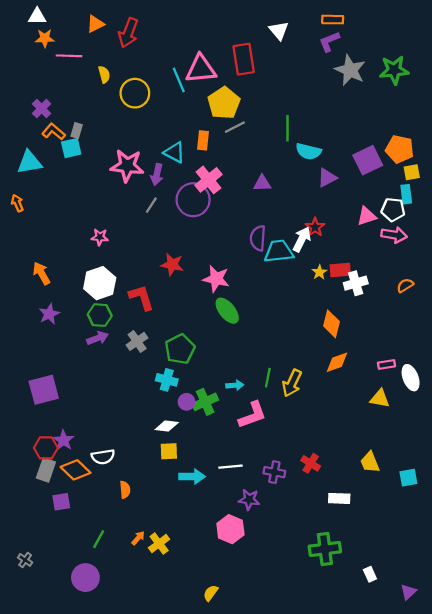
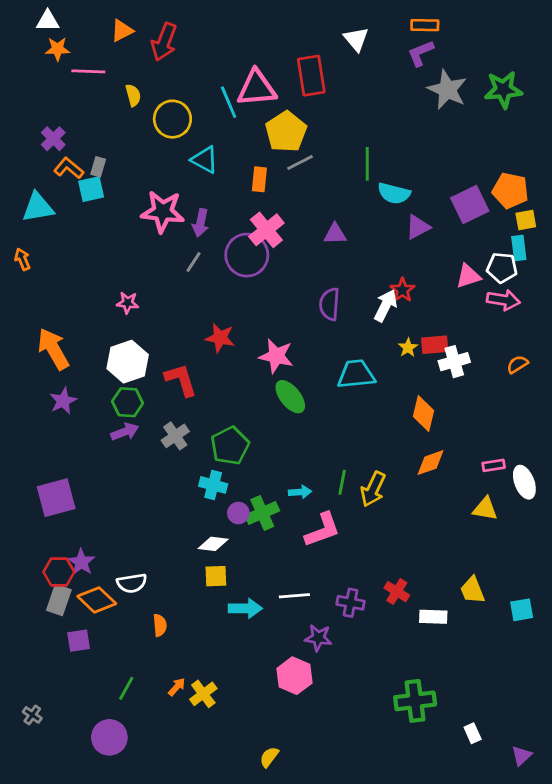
cyan triangle: (174, 152) -> (205, 160), moved
cyan trapezoid: (279, 251) -> (356, 374), moved
orange arrow: (42, 273) -> (53, 349), size x1.4
white rectangle: (339, 498) -> (433, 617), moved

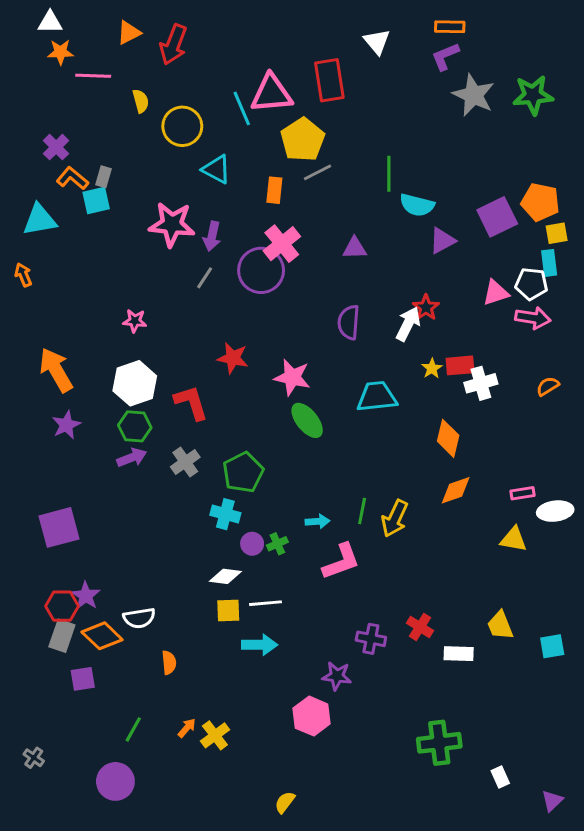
white ellipse: (524, 482) -> (555, 511), turned -76
green cross: (262, 513) -> (277, 544), size x0.6
white line: (294, 596) -> (265, 603), moved

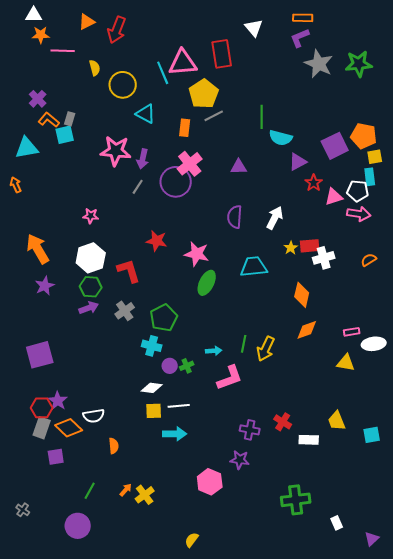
red star: (426, 308) -> (314, 183), moved
green ellipse: (307, 420) -> (207, 283), turned 65
purple star: (337, 676) -> (240, 460), moved

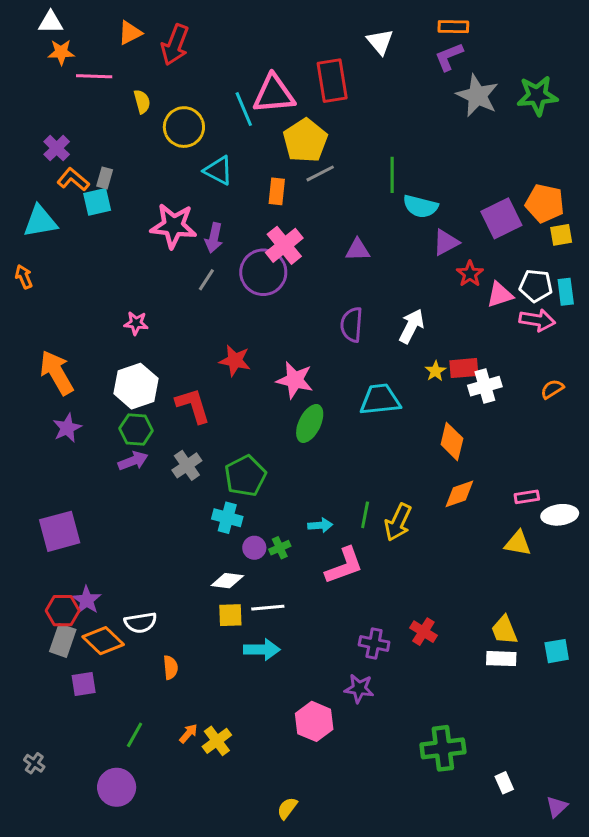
cyan rectangle: (370, 177) -> (566, 292), moved
white rectangle: (309, 440) -> (501, 659), moved

